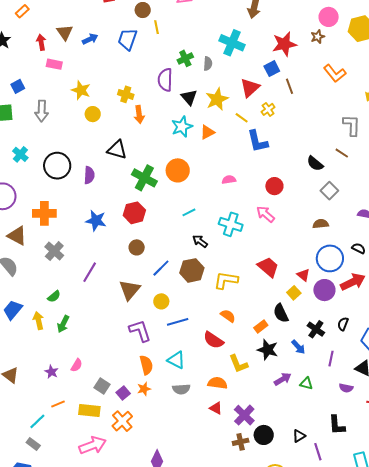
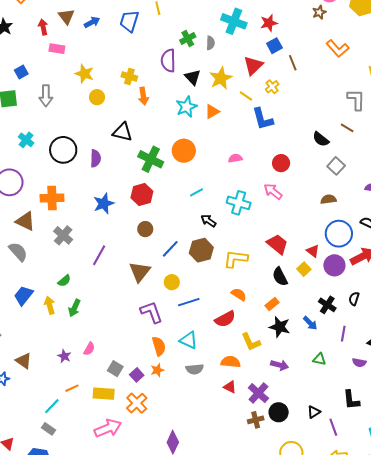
red star: (284, 44) -> (269, 23), moved, size x0.7
blue star: (96, 221) -> (104, 203), turned -30
black semicircle: (281, 313) -> (280, 277), moved
red semicircle: (213, 340) -> (225, 319), turned -60
purple arrow: (283, 379) -> (280, 365), moved, turned 48

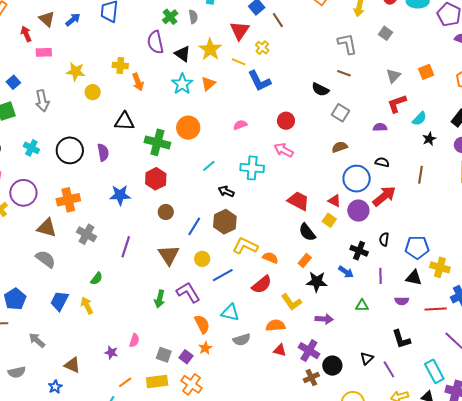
blue star: (104, 203) -> (120, 195), turned 30
yellow L-shape: (236, 259) -> (245, 246), moved, turned 30
green arrow: (74, 308) -> (160, 299), moved

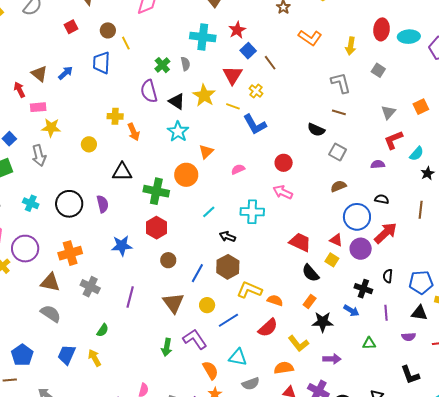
yellow star: (76, 72) -> (51, 128), moved
orange triangle: (208, 84) -> (206, 152), moved

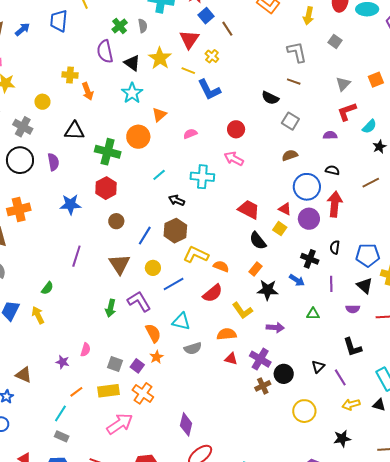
brown line: (421, 210) -> (371, 183), turned 54
red arrow: (386, 233) -> (335, 204), turned -45
gray cross: (90, 287) -> (23, 127), moved
black triangle: (419, 313) -> (365, 286), turned 30

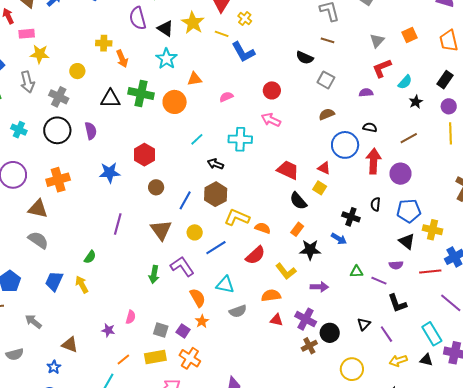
orange triangle: (159, 115) -> (195, 79), turned 35
green cross: (108, 152) -> (141, 93), moved
purple circle: (309, 219) -> (400, 174), moved
purple line: (331, 284) -> (379, 281), moved, turned -63

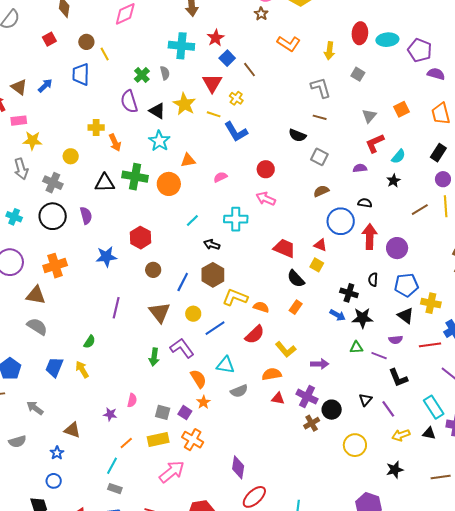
black star: (416, 102) -> (394, 181), moved
brown line: (409, 138) -> (420, 210), moved
black star: (310, 250) -> (362, 318), moved

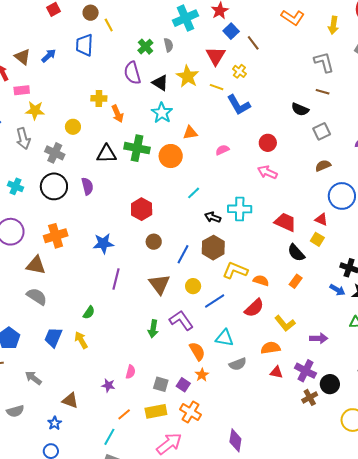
cyan cross: (181, 46) -> (185, 18), turned -30
gray square: (319, 157) -> (322, 131), turned 36
cyan cross: (236, 219) -> (240, 209), moved
blue star: (106, 257) -> (103, 243), moved

